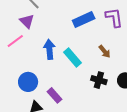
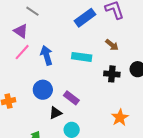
purple triangle: (27, 21) -> (21, 31), moved
blue arrow: (49, 49) -> (46, 55), moved
cyan rectangle: (73, 57) -> (82, 57), turned -30

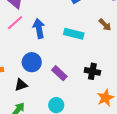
black cross: (112, 74) -> (92, 71), moved
black triangle: (55, 113) -> (21, 85), moved

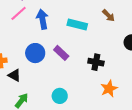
purple rectangle: (59, 73) -> (61, 53), moved
black triangle: (21, 85) -> (14, 75), moved, turned 48

